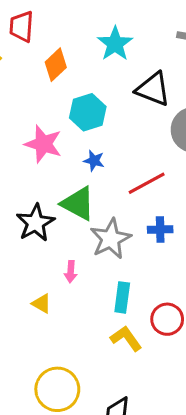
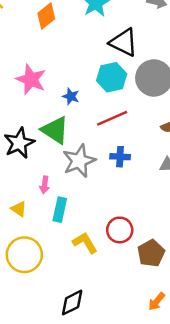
cyan hexagon: (88, 112) -> (112, 77), moved
cyan rectangle: (122, 297) -> (60, 210), moved
yellow circle: (57, 389) -> (24, 255), moved

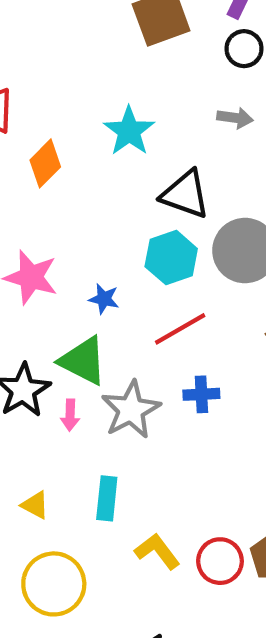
pink arrow: (45, 185) -> (70, 415), moved
red circle: (120, 230) -> (220, 561), moved

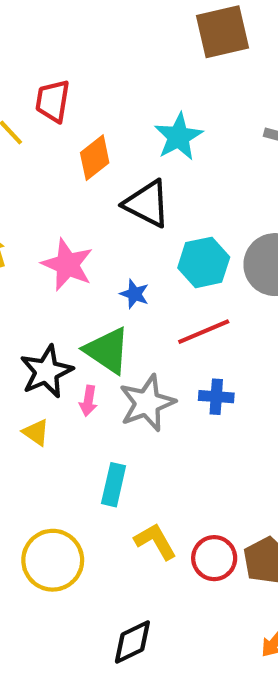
black triangle: (185, 194) -> (147, 204), moved
yellow triangle: (35, 505) -> (36, 432), moved

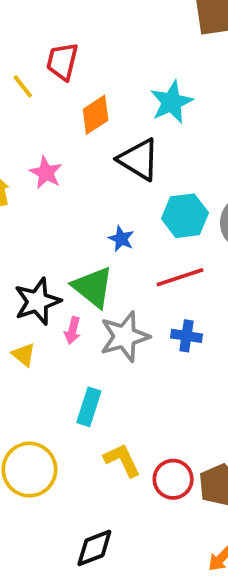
pink star: (67, 265) -> (46, 173), moved, size x0.7

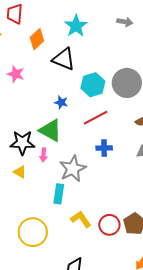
black star: (37, 301) -> (22, 143), turned 30
gray star: (125, 337) -> (73, 169), moved

